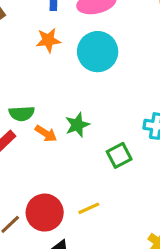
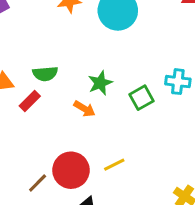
orange arrow: (46, 133) -> (85, 109), moved
green square: (119, 155) -> (141, 98), moved

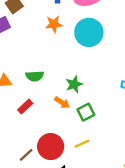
green square: (141, 98) -> (86, 112), moved
red rectangle: (30, 101) -> (25, 107), moved

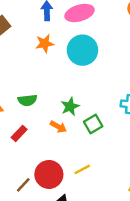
green square: (86, 112) -> (93, 124), moved

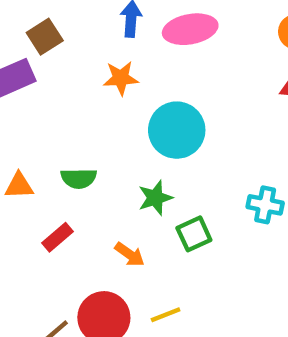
cyan circle: (82, 50) -> (177, 130), moved
orange arrow: (58, 127) -> (130, 254), moved

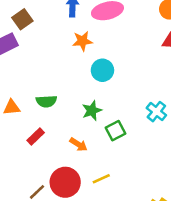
orange star: (121, 78) -> (82, 41), moved
cyan circle: (177, 130) -> (102, 70), size x0.7
cyan cross: (265, 205) -> (156, 112), turned 30

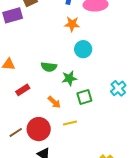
green semicircle: (46, 101) -> (49, 67), moved
yellow line: (101, 179) -> (70, 123), moved

